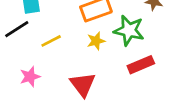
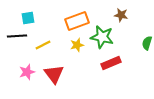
black line: (17, 29) -> (17, 36), turned 30
red triangle: (83, 85) -> (54, 74), moved

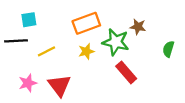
brown star: (121, 15) -> (138, 27), moved
red rectangle: (111, 63) -> (126, 72), turned 72

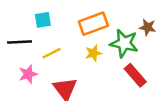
cyan square: (29, 20) -> (43, 20), moved
pink star: (28, 83) -> (28, 74), moved

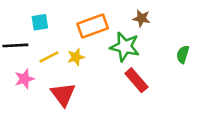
brown star: (148, 27) -> (142, 18), moved
yellow star: (93, 53) -> (76, 57), moved

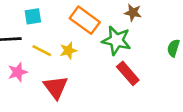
orange rectangle: (93, 26) -> (85, 20), turned 56
yellow line: (49, 57) -> (42, 51), turned 54

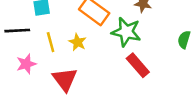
yellow line: (42, 51) -> (51, 42), turned 48
yellow star: (68, 51) -> (78, 42), turned -30

